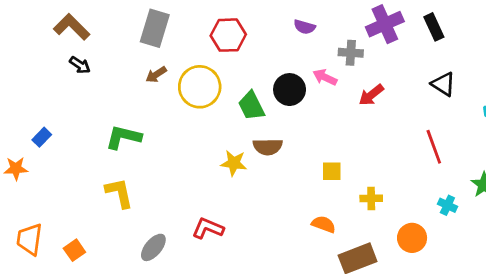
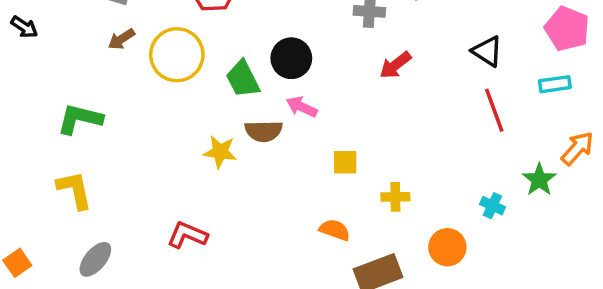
pink arrow: (325, 77) -> (302, 107), moved
red line: (434, 147) -> (494, 110), moved
gray ellipse: (153, 247) -> (95, 259), moved

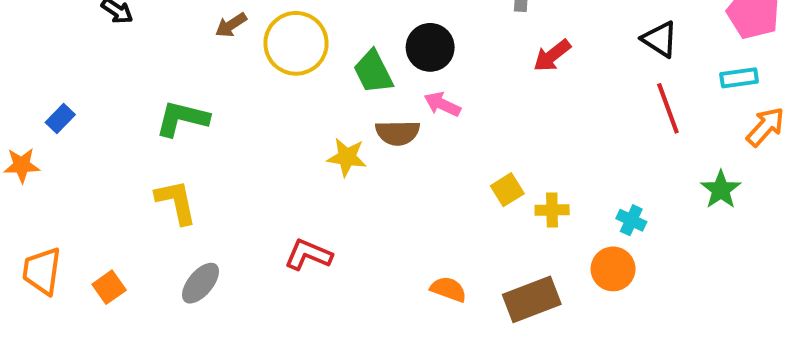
orange arrow: (577, 148) -> (765, 127), moved
yellow square: (345, 162) -> (507, 190), moved, turned -32
cyan cross: (492, 206) -> (631, 220), moved
orange semicircle: (335, 230) -> (448, 289), moved

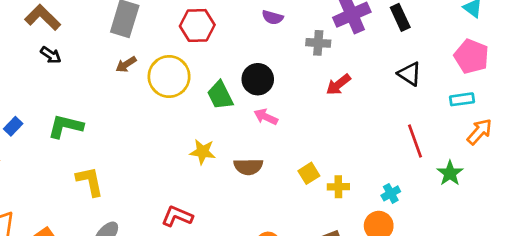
red line: (668, 108) -> (415, 141), moved
green L-shape: (182, 119) -> (66, 126), moved
brown semicircle: (398, 133) -> (248, 167), moved
cyan cross: (631, 220) -> (391, 193), turned 36

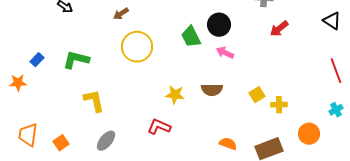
yellow circle: (169, 77) -> (137, 47), moved
yellow star: (203, 152) -> (175, 95), moved
cyan cross: (391, 193) -> (336, 110), moved

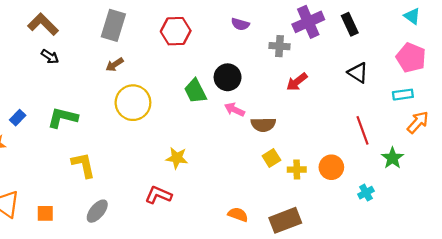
brown semicircle: (212, 90) -> (263, 125), moved
cyan cross: (336, 110) -> (366, 193), moved
orange circle: (309, 134) -> (331, 167), moved
orange square: (61, 143) -> (45, 213), turned 35

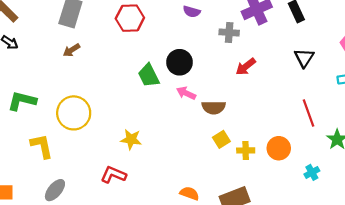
black triangle: (358, 73) -> (304, 58), turned 30
yellow circle: (133, 103) -> (74, 113), moved

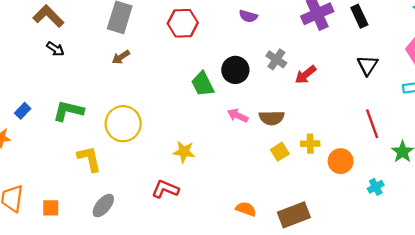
gray cross: (229, 32) -> (276, 59), moved, turned 30
pink arrow: (186, 93) -> (238, 116), moved
yellow cross: (246, 150) -> (310, 144), moved

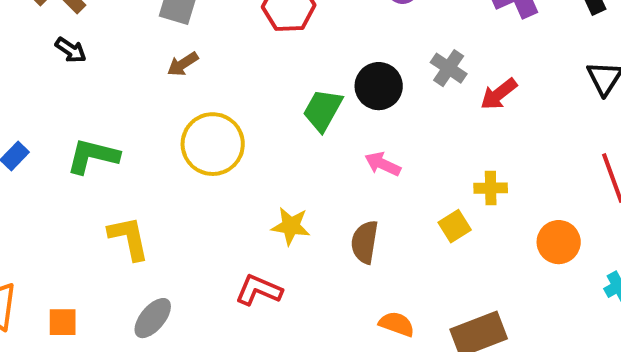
green trapezoid: (203, 84) -> (323, 110), turned 56
brown semicircle: (272, 118) -> (365, 242), moved, turned 100
yellow circle: (123, 124) -> (213, 144), moved
yellow cross: (310, 144) -> (491, 188), moved

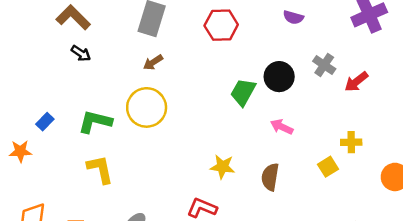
yellow circle: (213, 144) -> (147, 107), moved
yellow L-shape: (129, 238) -> (100, 169), moved

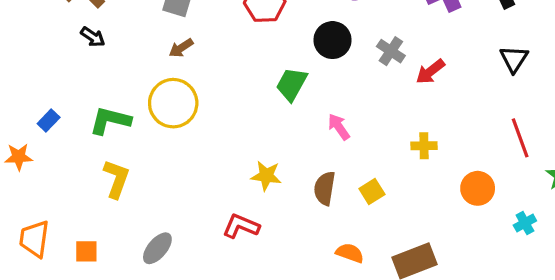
black circle: (279, 77) -> (333, 40), moved
pink arrow: (282, 127) -> (339, 127), turned 30
yellow square: (328, 167) -> (372, 191), moved
yellow L-shape: (100, 169) -> (116, 179), turned 32

